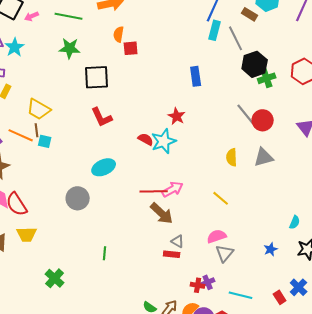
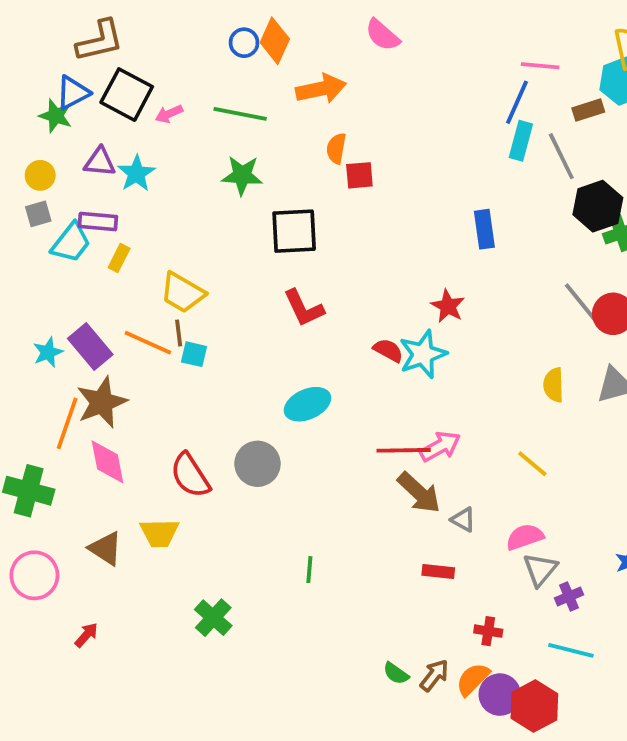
brown rectangle: (250, 14) -> (588, 110), turned -49
red semicircle: (17, 204) -> (190, 475), moved
gray triangle: (178, 241) -> (463, 520), moved
purple cross: (208, 282) -> (569, 596), moved

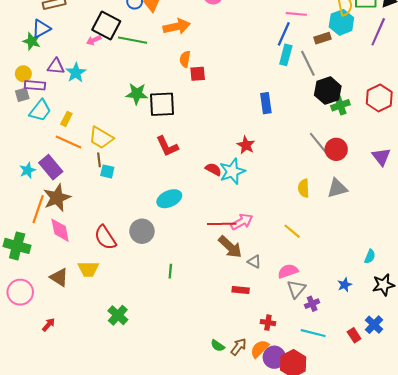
black square: (127, 95) -> (106, 25), moved
green star: (242, 175) -> (137, 94), moved
purple rectangle: (98, 222) -> (35, 85), moved
orange line: (148, 343) -> (68, 142), moved
green line: (309, 570) -> (170, 271), moved

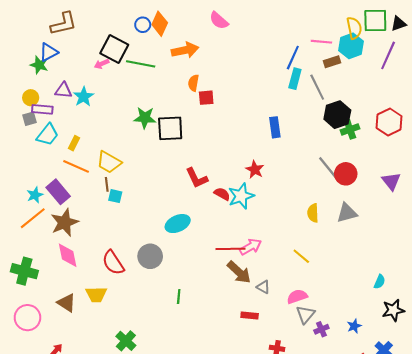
pink line: (296, 14) -> (321, 42), moved
red L-shape: (167, 146) -> (197, 178), moved
orange line: (38, 209) -> (33, 218), moved, turned 32
blue star: (345, 285) -> (354, 326), moved

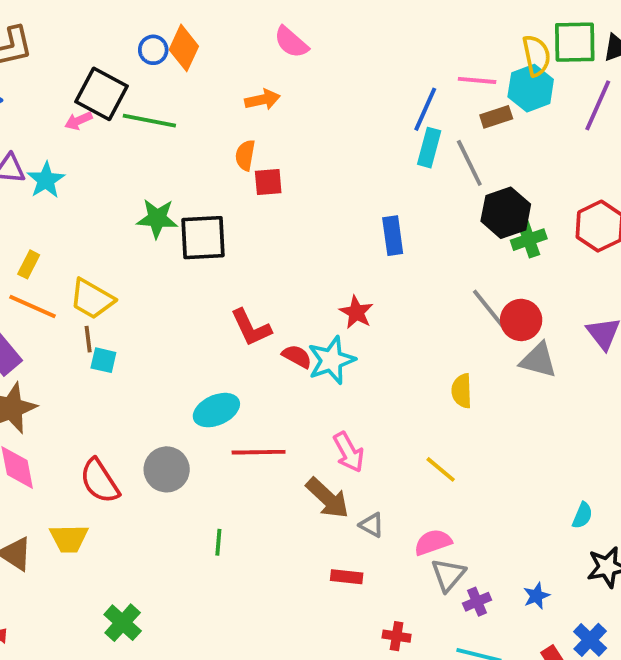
orange arrow: (185, 50) -> (262, 100), moved, size x0.7
gray triangle: (347, 213) -> (538, 360), moved, turned 30
pink arrow: (251, 247) -> (349, 452), turned 90
red line: (230, 249) -> (259, 452), moved

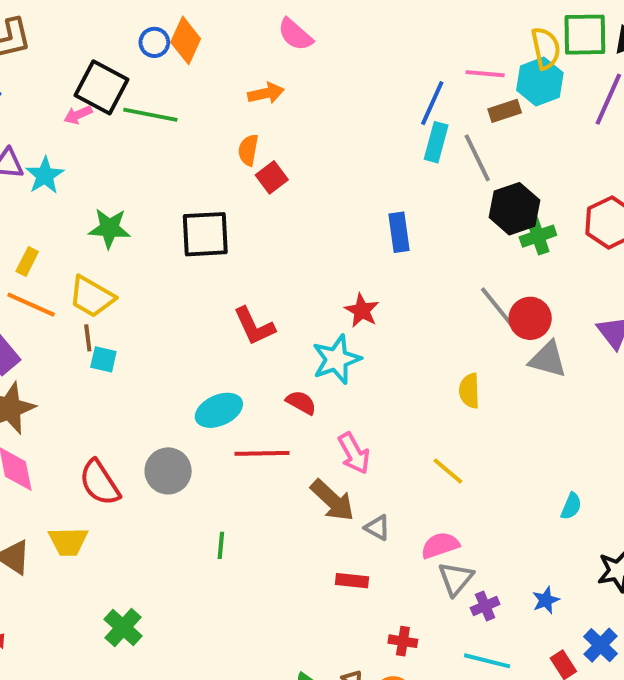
red square: (268, 182) -> (272, 177), turned -32
green star: (157, 218) -> (109, 228), moved
red semicircle: (297, 356) -> (301, 402), moved
cyan semicircle: (582, 515) -> (571, 506), moved

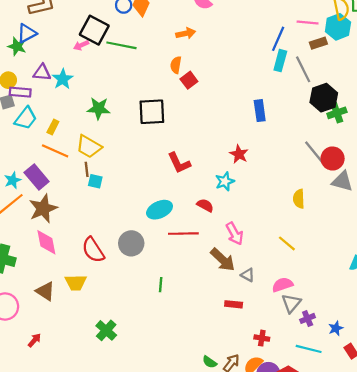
cyan star: (336, 359) -> (225, 181), size x0.7
blue star: (546, 600) -> (336, 328), moved

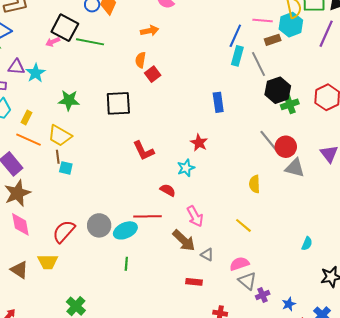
cyan ellipse: (160, 210) -> (125, 230), moved
red semicircle: (93, 250) -> (64, 231), turned 75
gray triangle: (291, 303) -> (247, 281), turned -30

